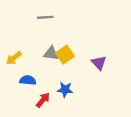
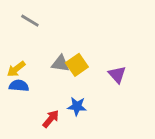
gray line: (45, 17) -> (30, 21), moved, turned 35
blue semicircle: (28, 80) -> (19, 86), moved

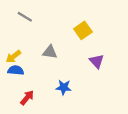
yellow square: (77, 65) -> (83, 30), moved
red arrow: (51, 119) -> (27, 98), moved

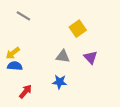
gray triangle: (50, 52) -> (63, 56), moved

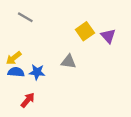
purple triangle: (90, 57) -> (108, 36), moved
blue star: (60, 82) -> (37, 72), moved

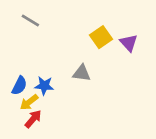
yellow arrow: (14, 58) -> (29, 102), moved
blue semicircle: (16, 72) -> (19, 86), turned 112

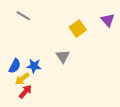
purple triangle: (129, 43) -> (108, 20), moved
gray triangle: (82, 73) -> (63, 56), turned 48

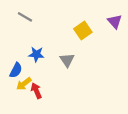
blue star: (34, 66) -> (36, 54), moved
red arrow: (25, 92) -> (36, 91), moved, turned -64

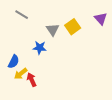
blue star: (36, 54) -> (40, 48), moved
gray triangle: (67, 60) -> (53, 30), moved

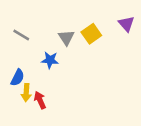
gray line: (22, 15) -> (21, 35), moved
yellow arrow: (21, 74) -> (26, 93), turned -48

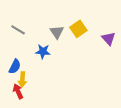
purple triangle: (126, 24) -> (109, 39), moved
red arrow: (40, 100) -> (18, 91), moved

